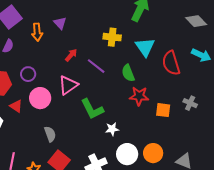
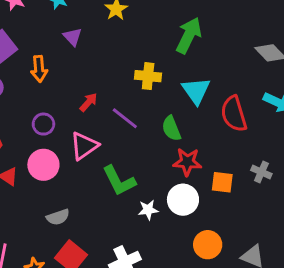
purple triangle: (60, 23) -> (73, 37), moved
purple circle: (28, 74) -> (43, 124), moved
gray semicircle: (50, 134) -> (58, 217), turned 91
white circle: (127, 154) -> (183, 200), moved

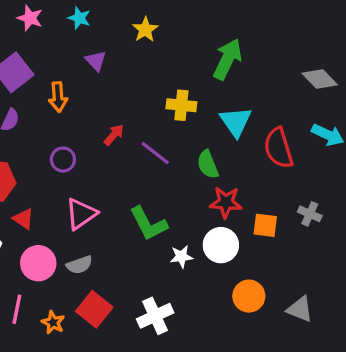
pink triangle: (84, 146) -> (81, 214), moved
pink circle: (43, 165) -> (38, 263), moved

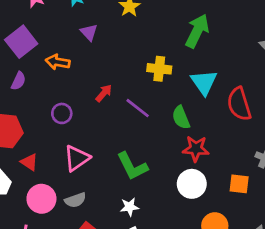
orange arrow: (58, 97) -> (58, 62), turned 105
orange square: (265, 225) -> (239, 184), moved
white star: (181, 257) -> (129, 207), moved

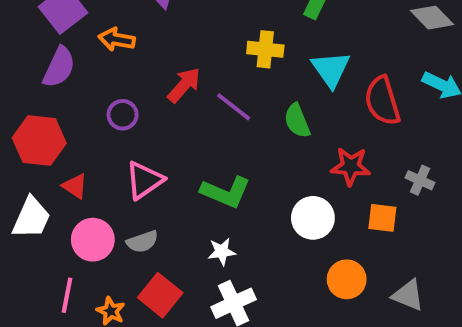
purple semicircle: (18, 81) -> (59, 67), size x1.5
red arrow: (104, 93) -> (184, 85), size x1.4
red star: (196, 149) -> (351, 166), moved
green L-shape: (132, 166) -> (226, 192), turned -40

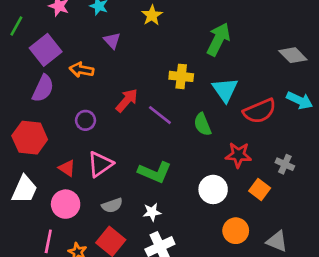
red semicircle: (382, 101) -> (260, 111), turned -96
red triangle: (75, 186) -> (67, 168), moved
orange square: (382, 218) -> (260, 189), turned 30
gray semicircle: (142, 242) -> (112, 205), moved

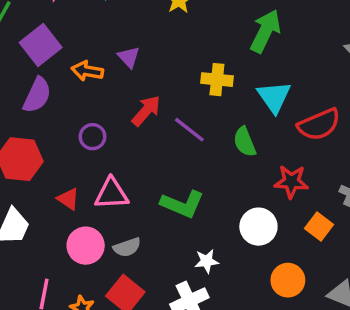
purple triangle: (112, 41) -> (129, 57), moved
pink triangle: (100, 164) -> (112, 194), turned 32
pink circle: (66, 204) -> (86, 246), moved
white star: (152, 212) -> (207, 261), moved

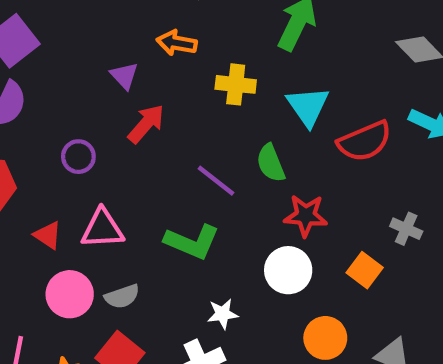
purple triangle: (129, 57) -> (124, 76), moved
orange arrow: (87, 71) -> (177, 43), moved
purple line: (189, 130) -> (216, 181), moved
red star: (291, 182) -> (306, 216), moved

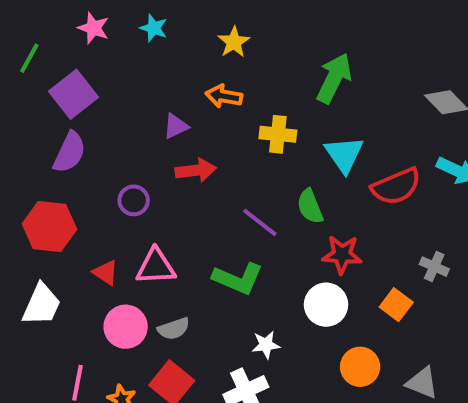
purple triangle: (124, 76) -> (176, 126), turned 48
red arrow: (146, 124) -> (196, 170), turned 42

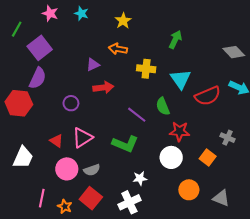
green arrow: (334, 78) -> (175, 40), size x0.7
red hexagon: (49, 226) -> (19, 103), moved
pink triangle: (156, 267) -> (82, 138), turned -30

